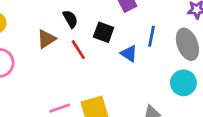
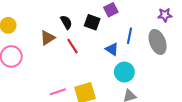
black square: (104, 32) -> (92, 22), moved
cyan circle: (183, 83) -> (124, 72), moved

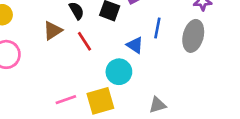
gray ellipse: (158, 42) -> (193, 36), turned 35
cyan circle: (124, 72) -> (119, 72), moved

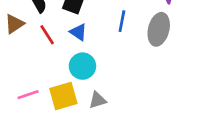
blue triangle: (135, 45) -> (78, 32), moved
gray triangle: (157, 105) -> (97, 100), moved

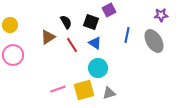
gray ellipse: (159, 29) -> (154, 41), turned -45

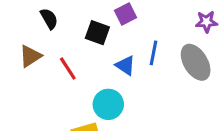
black semicircle: (66, 22) -> (49, 19), moved
blue triangle: (95, 43) -> (125, 65), moved

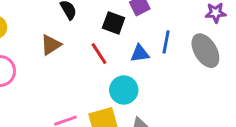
blue triangle: (125, 65) -> (140, 54), turned -42
red line: (68, 69) -> (99, 54), moved

